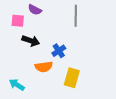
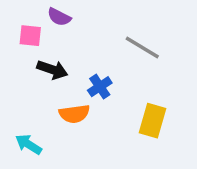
gray line: (76, 16) -> (142, 48), moved, turned -60
yellow rectangle: (72, 78) -> (152, 121), moved

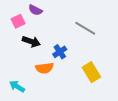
pink square: (30, 36) -> (18, 21), turned -32
yellow rectangle: (152, 121) -> (91, 72), turned -48

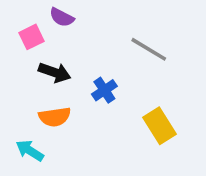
orange semicircle: (45, 68) -> (55, 117), moved

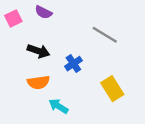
pink square: (32, 37) -> (13, 18), moved
cyan arrow: (30, 151) -> (58, 106), moved

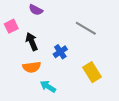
pink square: (13, 18) -> (11, 26), moved
black arrow: (38, 51) -> (32, 42), turned -132

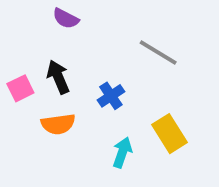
pink square: (11, 26) -> (20, 88), moved
cyan arrow: (48, 87) -> (122, 152), moved, turned 77

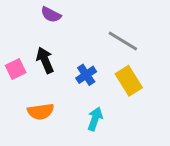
orange semicircle: (58, 124) -> (41, 112), moved
yellow rectangle: (169, 134) -> (129, 81), moved

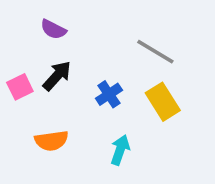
purple semicircle: (51, 15) -> (53, 29), moved
black arrow: (45, 60) -> (57, 76), turned 65

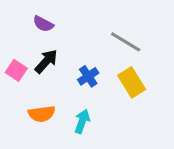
pink square: (20, 87) -> (16, 70), turned -30
cyan arrow: (120, 150) -> (82, 121), moved

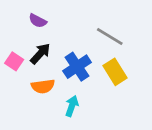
blue cross: (88, 76) -> (77, 67), size x1.5
orange semicircle: (42, 114) -> (43, 86), moved

